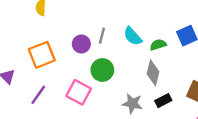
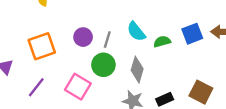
gray line: (102, 36) -> (107, 40), moved
gray diamond: (153, 73) -> (137, 70), moved

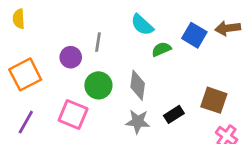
cyan semicircle: (136, 32) -> (142, 25), moved
blue square: (192, 34) -> (194, 35), turned -30
gray line: (107, 40) -> (98, 42), moved

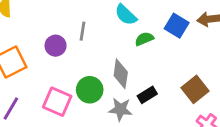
green circle: (98, 85) -> (90, 90), moved
brown square: (214, 100) -> (195, 89), turned 32
black rectangle: (174, 114) -> (147, 95), moved

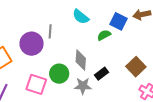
green semicircle: (144, 39) -> (104, 35), moved
purple circle: (56, 46) -> (32, 44), size x1.5

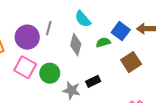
gray diamond: (81, 60) -> (76, 45), moved
brown square: (136, 67) -> (131, 62), moved
pink square: (36, 84) -> (25, 67), moved

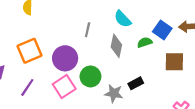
purple circle: (27, 37) -> (65, 58), moved
brown square: (131, 62) -> (174, 62), turned 36
pink square: (25, 67) -> (64, 86), moved, turned 30

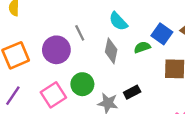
gray line: (88, 30) -> (80, 33), turned -40
purple circle: (65, 58) -> (56, 50), moved

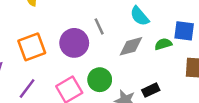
blue square: (162, 34) -> (184, 31), turned -30
gray diamond: (111, 51) -> (131, 46), turned 60

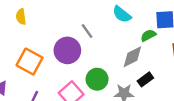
gray diamond: (131, 46) -> (132, 57), moved
orange square: (32, 47) -> (30, 62), turned -30

